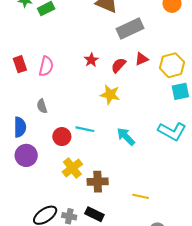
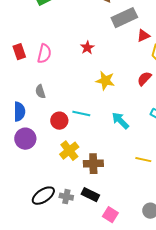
red triangle: (142, 59) -> (143, 36), moved
red semicircle: (119, 65) -> (144, 79), moved
yellow line: (141, 196) -> (143, 160), moved

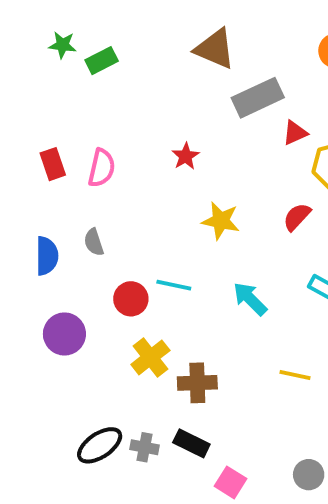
blue semicircle: (19, 112) -> (47, 256), moved

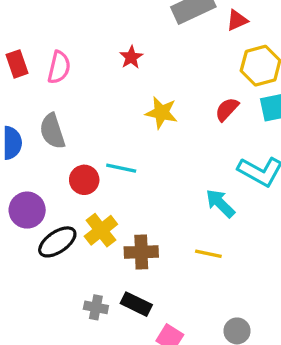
red triangle: (295, 133) -> (237, 20), moved
gray semicircle: (94, 242) -> (52, 131), size x1.5
cyan arrow: (250, 299) -> (220, 203), moved
yellow line: (295, 375) -> (208, 254), moved
black ellipse: (100, 445) -> (57, 242), moved

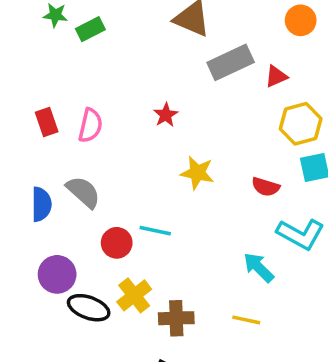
red semicircle: (227, 109) -> (266, 187), moved, turned -116
gray semicircle: (52, 131) -> (83, 192), turned 150
black ellipse: (57, 242) -> (89, 308), turned 54

